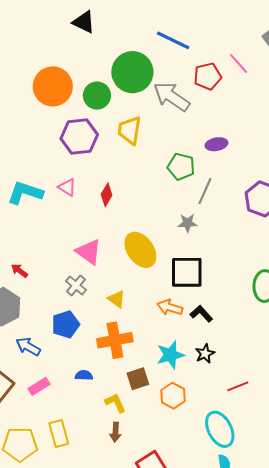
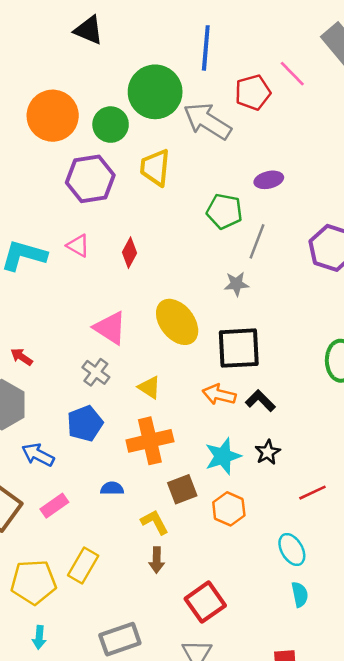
blue line: (173, 40) -> (206, 48), turned 72
cyan ellipse: (220, 429) -> (292, 549), size x0.7
yellow rectangle: (59, 433) -> (83, 566), turned 48

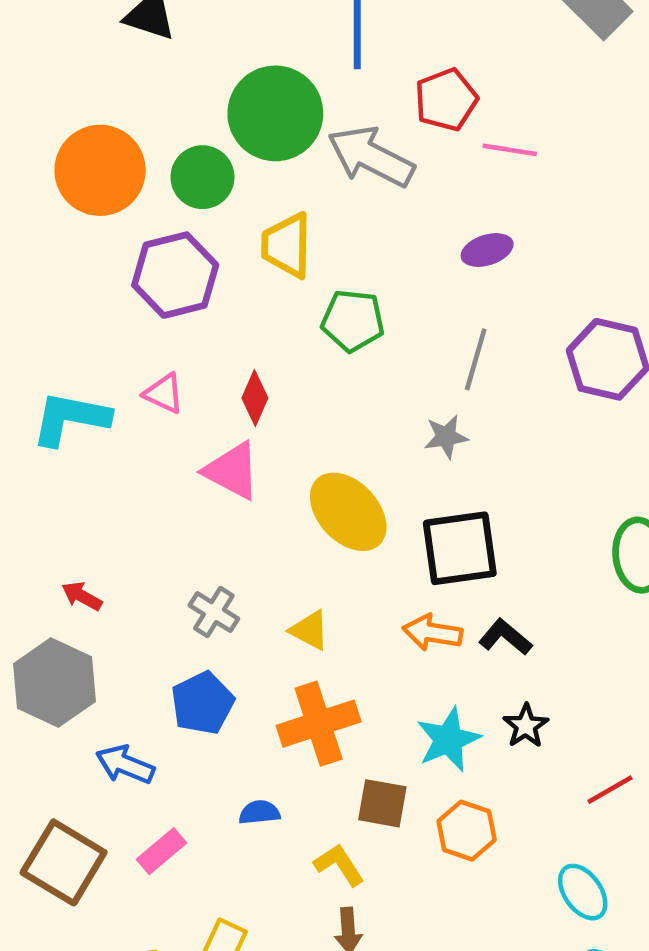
pink line: (292, 74) -> (510, 150), moved, turned -32
green pentagon: (224, 211) -> (353, 321), moved
pink triangle: (110, 328) -> (232, 471), moved
brown square: (182, 489) -> (382, 803), turned 36

